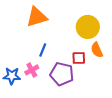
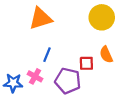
yellow circle: (88, 27) -> (102, 17), moved
pink cross: (32, 70) -> (35, 76), turned -32

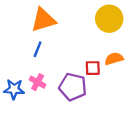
blue line: (47, 55) -> (38, 49), moved
orange semicircle: (106, 55) -> (114, 59), turned 98

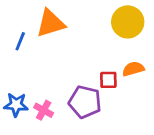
blue line: (38, 49) -> (20, 41), moved
pink cross: (38, 82) -> (44, 110), moved

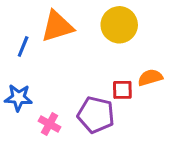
yellow circle: (128, 22) -> (119, 25), moved
blue star: (16, 105) -> (18, 98), moved

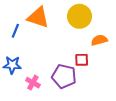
orange triangle: (57, 26) -> (38, 17), turned 35
orange semicircle: (150, 78) -> (99, 40), moved

